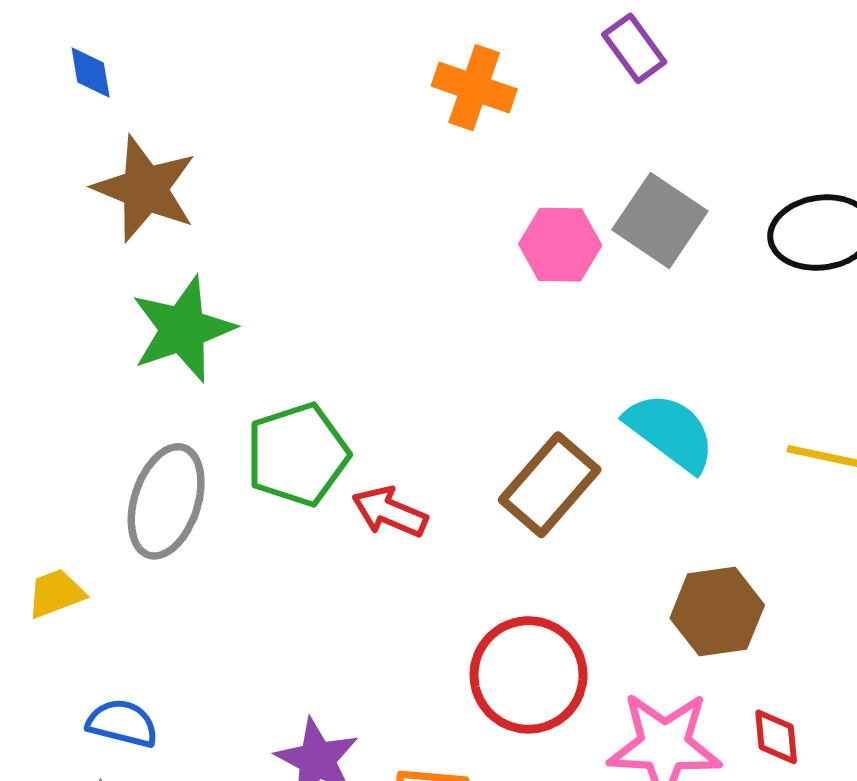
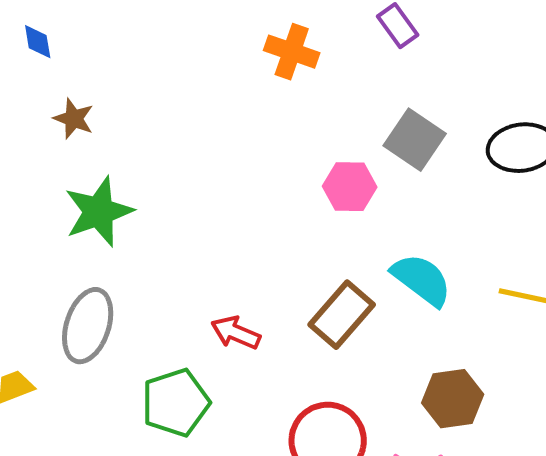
brown star: (145, 189) -> (74, 119), size x0.6
pink hexagon: (560, 245) -> (350, 187), moved
green pentagon: (297, 455) -> (176, 403), moved

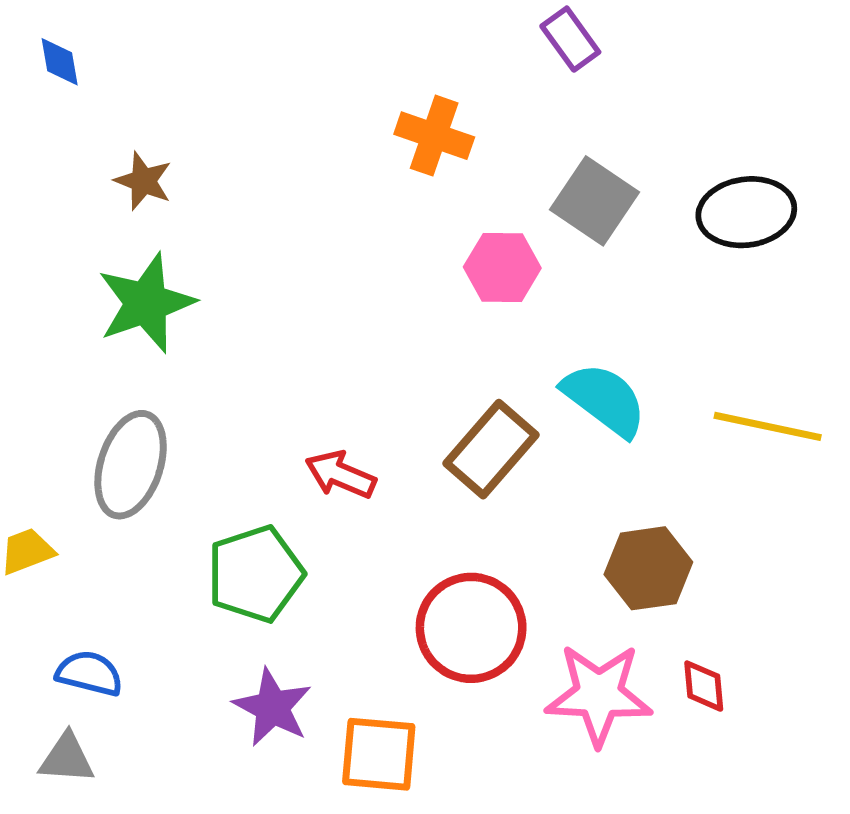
orange cross: (292, 52) -> (434, 136), moved
brown star: (74, 119) -> (143, 181), moved

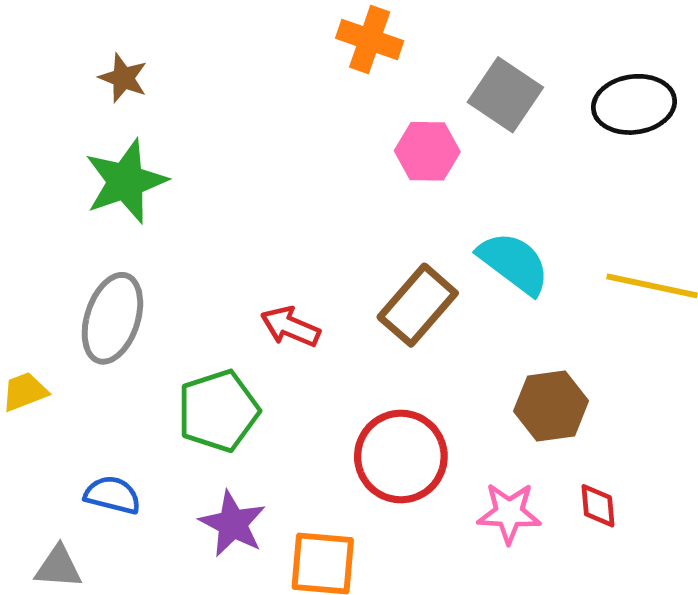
blue semicircle: (89, 673) -> (112, 495), moved
pink star: (599, 695) -> (509, 513), size x0.7

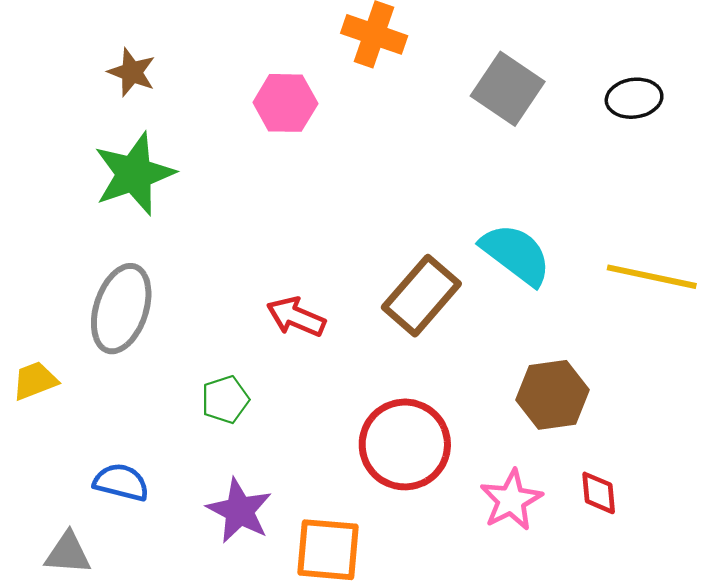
black ellipse: (634, 104) -> (634, 98), size x0.7
pink hexagon: (427, 151) -> (285, 103), moved
green pentagon: (218, 411) -> (225, 400), size x0.6
pink star: (509, 513) -> (511, 500), turned -30

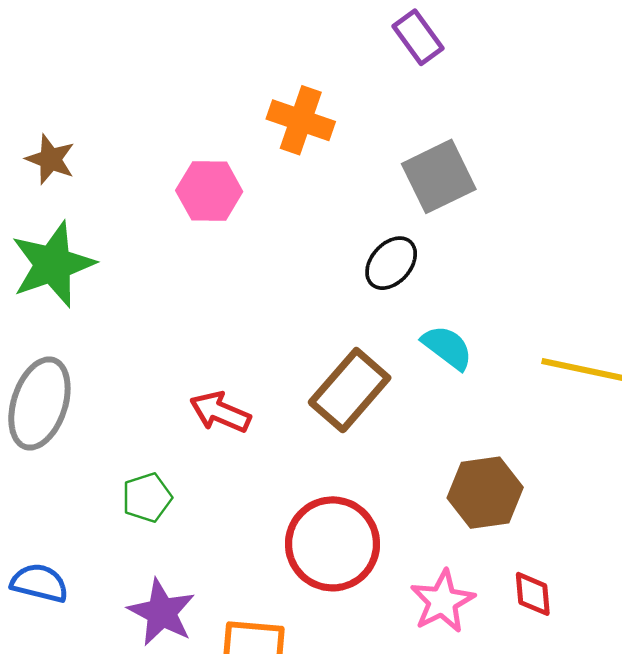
gray square: (508, 89) -> (439, 176), turned 30
black ellipse: (634, 98) -> (391, 263), moved, turned -40
cyan semicircle: (516, 254) -> (447, 347), size x0.7

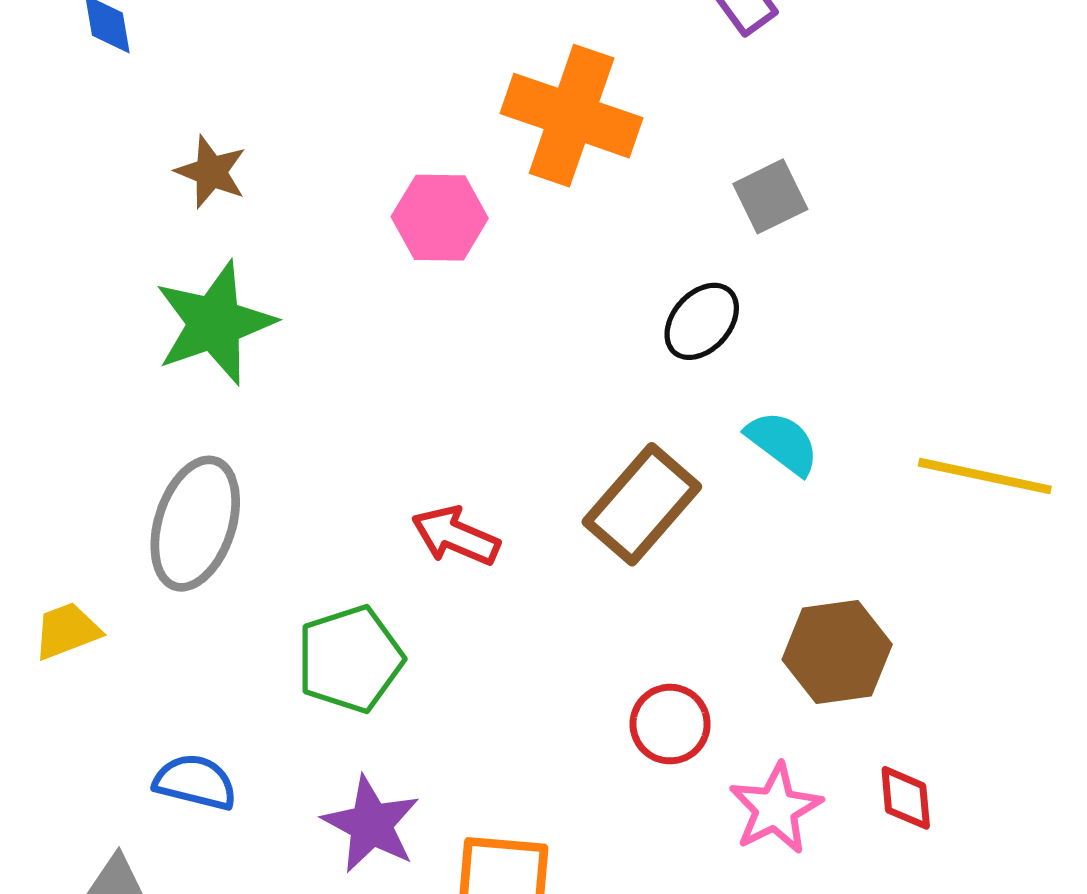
orange cross: (301, 120) -> (572, 116), size x1.4
gray square: (439, 176) -> (770, 196), size x0.7
green pentagon: (147, 498) -> (350, 659), size x1.5
red circle: (333, 544) -> (670, 724), moved, size x0.6

